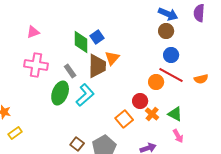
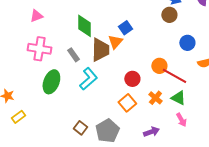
blue square: (97, 37) -> (125, 28), moved
blue circle: (171, 55) -> (187, 43), moved
red line: (171, 75) -> (174, 76), moved
green ellipse: (60, 93) -> (51, 82), moved
red circle: (140, 101) -> (132, 79), moved

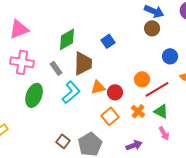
pink triangle: (36, 16) -> (19, 29), size x1.5
green diamond: (84, 26) -> (67, 39), turned 60
orange triangle: (115, 42) -> (98, 87), moved, turned 35
red line: (174, 76) -> (157, 89), turned -60

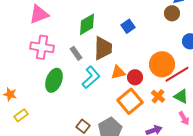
orange circle: (142, 79) -> (162, 64), size x1.6
orange square: (110, 116) -> (130, 101), size x1.4

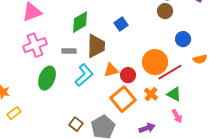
pink cross: (42, 47) -> (35, 45), turned -30
gray rectangle: (76, 53) -> (69, 51), turned -56

